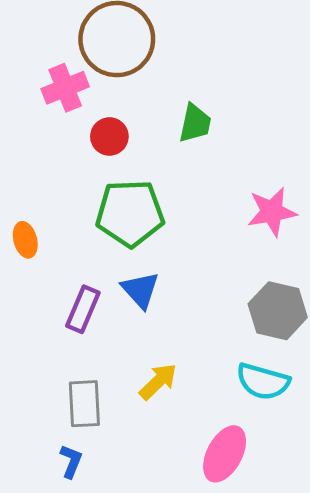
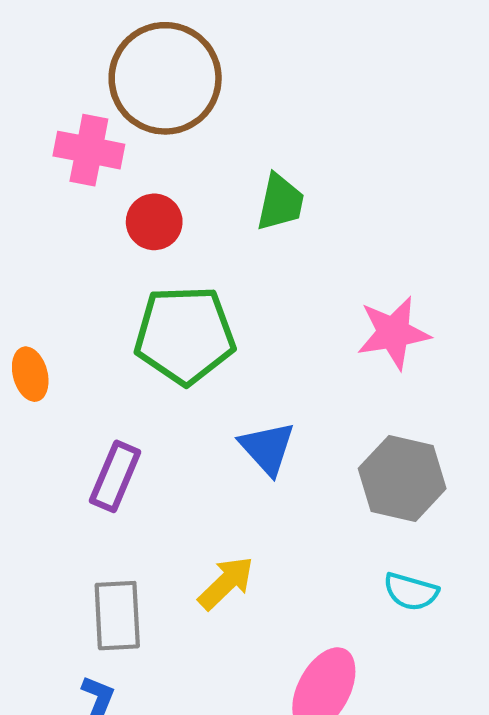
pink cross: (65, 88) -> (89, 150), turned 33
blue triangle: (140, 290) -> (267, 448), moved
cyan semicircle: (263, 382) -> (411, 592), moved, size x0.7

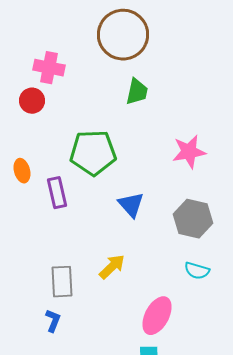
brown circle: (165, 78) -> (123, 35), moved
red circle: (154, 222) -> (32, 101), moved
purple rectangle: (115, 476) -> (57, 193), moved, turned -36

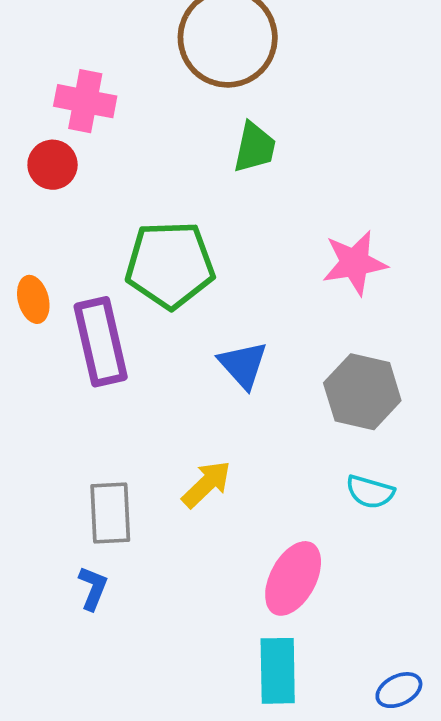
purple rectangle: (57, 193) -> (101, 342), size x1.4

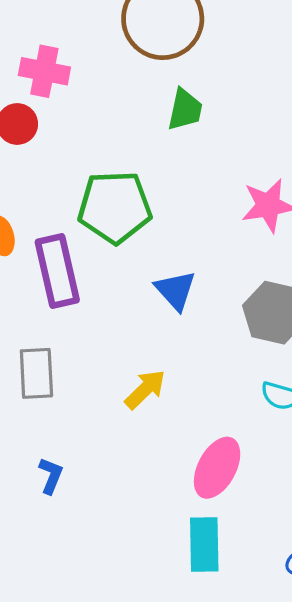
gray rectangle: (110, 513) -> (36, 373), moved

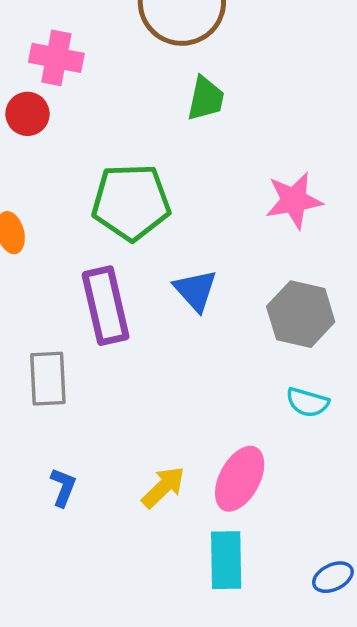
purple rectangle: (57, 271) -> (106, 306), moved
yellow arrow: (145, 389) -> (163, 487), moved

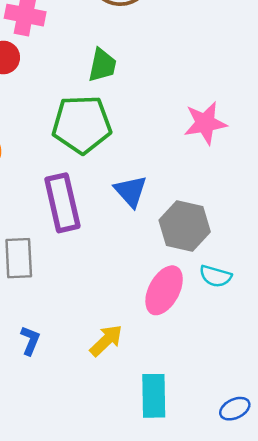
green trapezoid: (206, 99) -> (102, 65), moved
gray hexagon: (301, 314) -> (185, 226), moved
pink ellipse: (240, 479) -> (164, 290), moved

